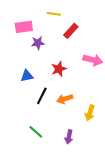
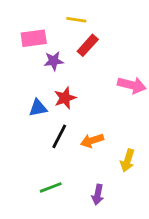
red rectangle: (71, 31) -> (88, 45), moved
red star: (59, 69) -> (65, 98), moved
green line: (36, 132) -> (51, 187), turned -63

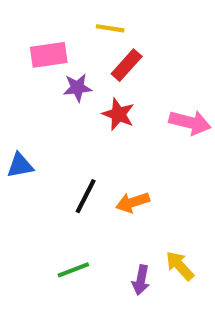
red star: (65, 98) -> (118, 114), moved, turned -30
blue triangle: (38, 108) -> (20, 165), moved
yellow arrow: (128, 160) -> (180, 266), moved, turned 120

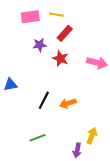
pink rectangle: (49, 55) -> (30, 17), moved
yellow arrow: (180, 266) -> (92, 136), turned 63
purple arrow: (141, 280) -> (77, 150), moved

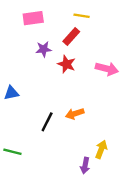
yellow line: (56, 15) -> (82, 16), moved
black line: (44, 100) -> (47, 122), moved
green line: (38, 138) -> (12, 152), moved, turned 35

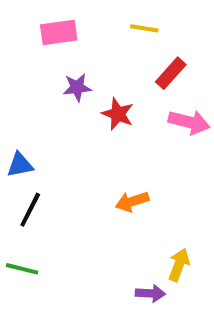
red rectangle: (71, 36) -> (171, 73), moved
black line: (47, 122) -> (30, 210), moved
purple arrow: (85, 166) -> (150, 293), turned -98

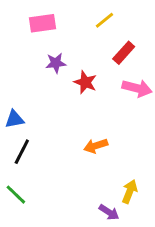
yellow line: (144, 28) -> (105, 20), turned -48
green line: (22, 269) -> (16, 195), turned 30
purple arrow: (150, 293) -> (109, 212), turned 30

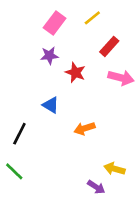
pink rectangle: (42, 23) -> (55, 23), moved, turned -45
blue triangle: (14, 119) -> (51, 105), moved, turned 42
yellow arrow: (130, 192) -> (114, 169), turned -96

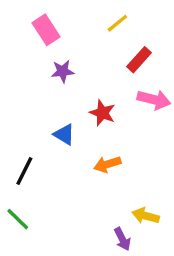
pink rectangle: (55, 23) -> (46, 30), moved, turned -70
red star: (75, 73) -> (102, 113), moved
purple arrow: (96, 187) -> (122, 239), turned 30

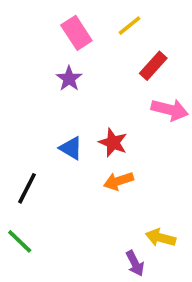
pink rectangle: (46, 30) -> (76, 33), moved
purple star: (63, 71) -> (69, 79), turned -30
red star: (102, 113) -> (113, 143), moved

